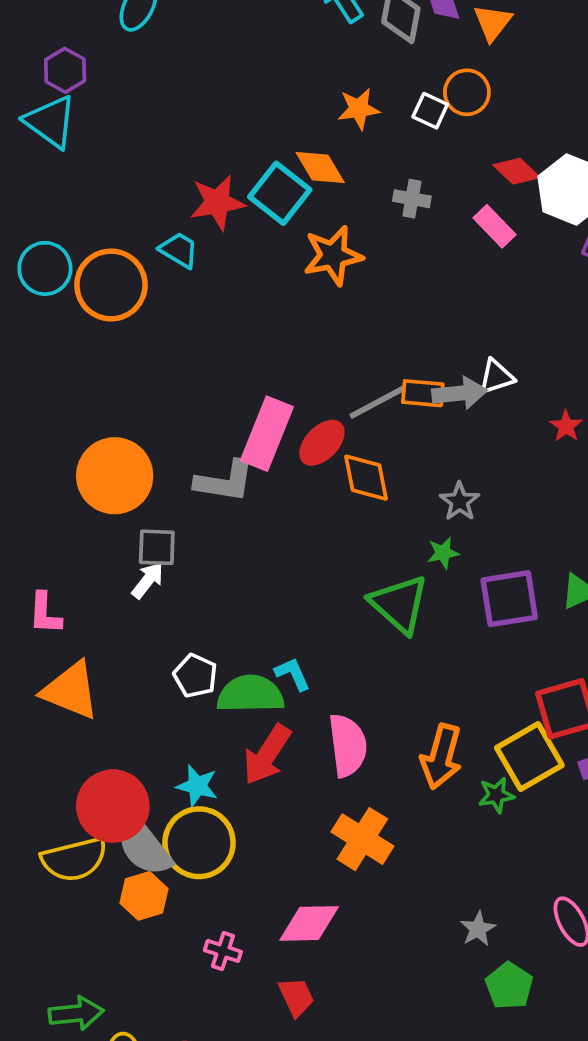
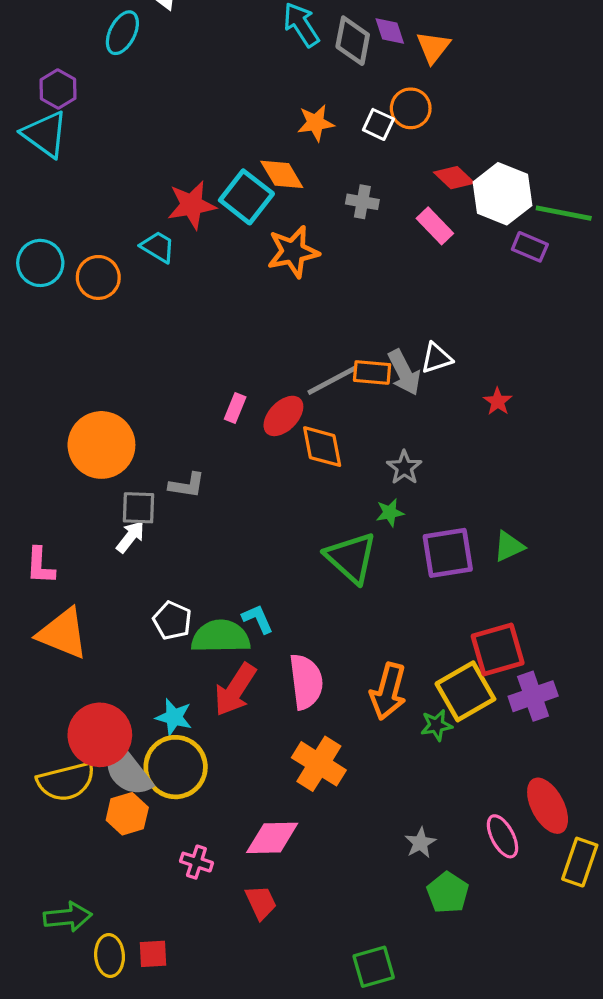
orange circle: (111, 285) -> (98, 277), size x0.7
gray arrow: (460, 393) -> (404, 372), turned 69
pink rectangle: (267, 434) -> (235, 408), size x0.5
gray L-shape: (225, 481) -> (187, 485), moved, size x0.7

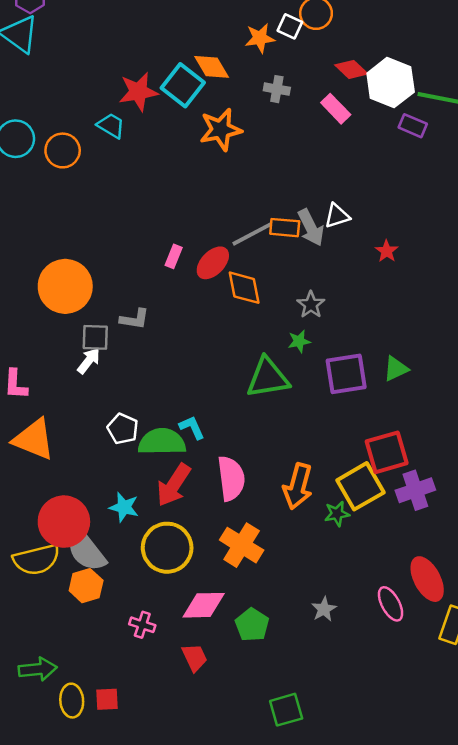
orange star: (316, 123) -> (260, 38), moved
green triangle: (351, 558) -> (268, 378), turned -51
yellow circle: (176, 767) -> (167, 548), moved
green pentagon: (448, 893) -> (252, 625), moved

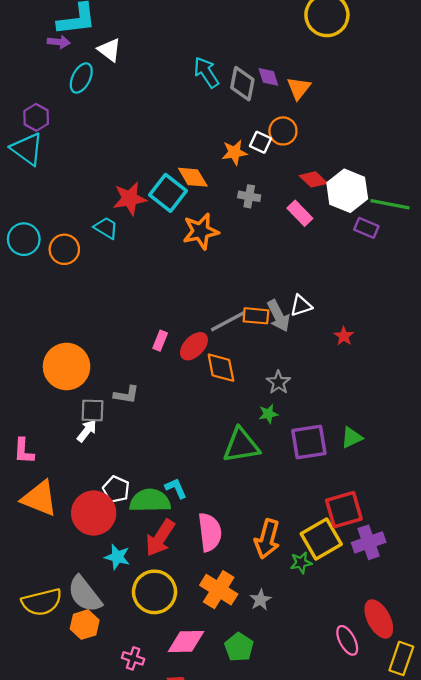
red circle: (64, 522) -> (94, 513), moved
gray star: (324, 609) -> (260, 600), moved
green pentagon: (252, 625) -> (239, 647), moved

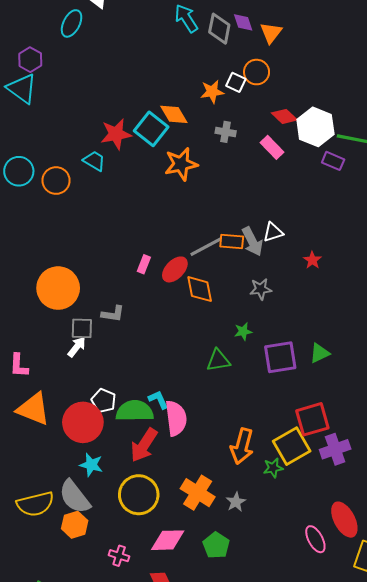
gray star: (278, 382) -> (261, 289), moved, turned 30
green triangle: (241, 445) -> (218, 360), size x0.7
pink semicircle: (210, 532) -> (176, 418), moved
cyan star: (117, 557) -> (91, 465), moved

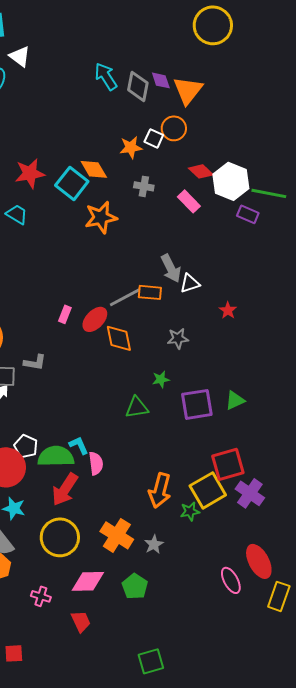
orange triangle: (271, 33) -> (188, 90), size x1.4
red star: (116, 134) -> (30, 173), moved
gray arrow: (252, 242) -> (171, 268), moved
pink semicircle: (176, 418) -> (96, 463), size x0.7
purple cross: (335, 449) -> (250, 493), turned -36

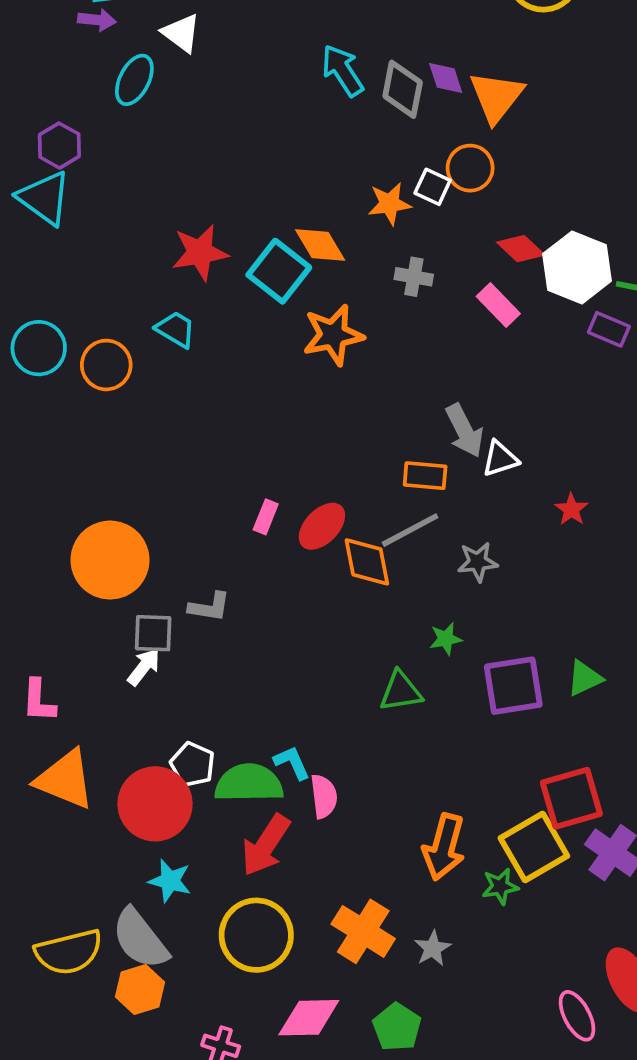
gray line: (125, 297) -> (410, 530), moved

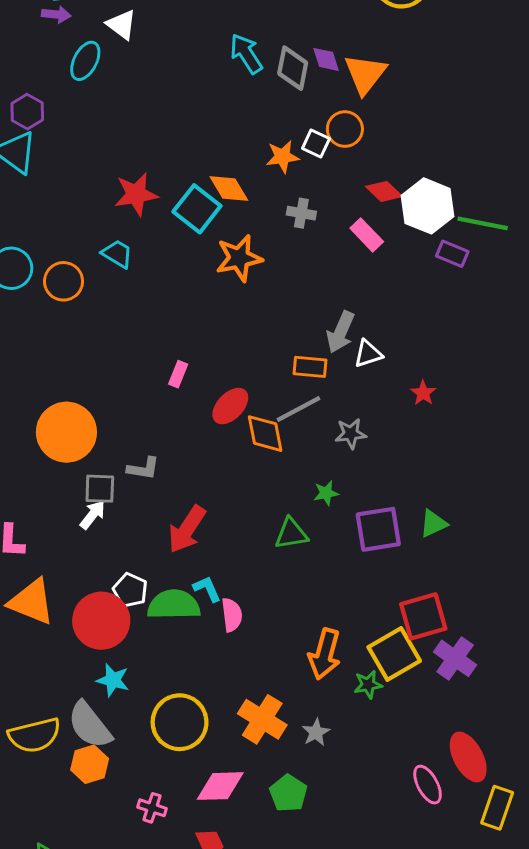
gray arrow: (464, 431) -> (341, 332), turned 51
pink rectangle: (266, 517) -> (178, 374), moved
red arrow: (266, 845) -> (187, 529), moved

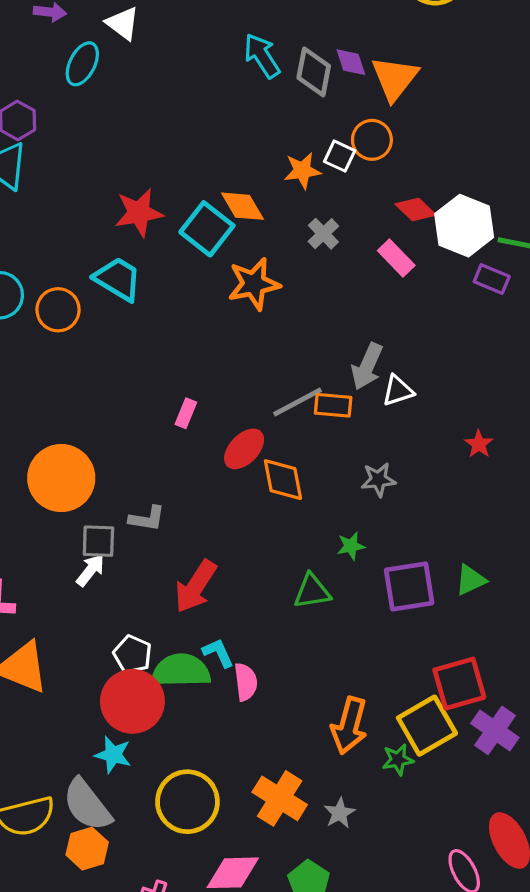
gray cross: (301, 213) -> (323, 234), turned 36
cyan trapezoid: (117, 254) -> (118, 279), size x1.4
red star: (423, 393) -> (479, 444), moved
gray line: (298, 409) -> (297, 402), moved
red circle: (101, 621) -> (132, 701), moved

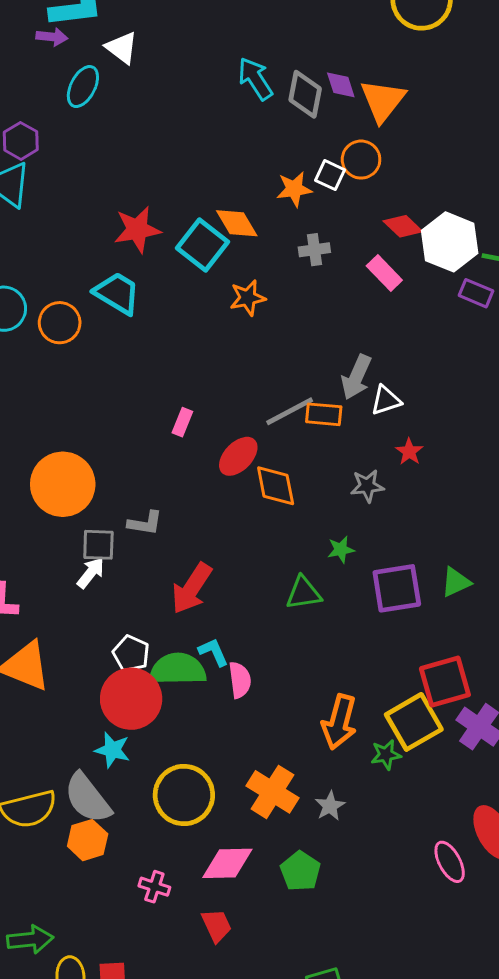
gray cross: (323, 234) -> (314, 250), turned 36
orange star: (254, 284) -> (248, 298), size x0.7
red star: (479, 444) -> (409, 452), moved

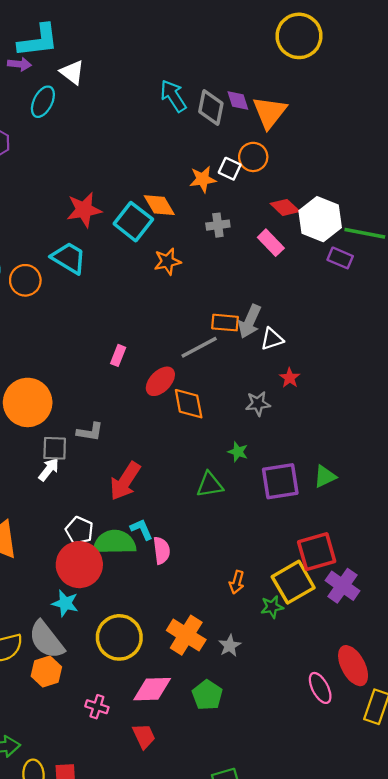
orange rectangle: (324, 414) -> (225, 323), moved
green star: (341, 550) -> (238, 452), turned 30
orange arrow: (339, 722) -> (237, 582), size x0.6

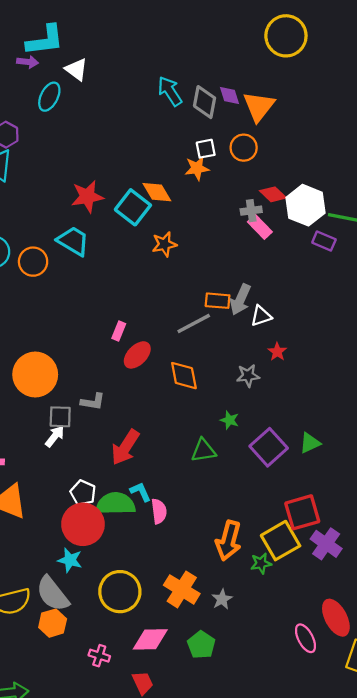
white square: (230, 169) -> (206, 149), moved, turned -36
gray cross: (218, 225) -> (251, 211), moved
red ellipse: (160, 381) -> (137, 355), moved
purple square: (280, 481) -> (269, 447), turned -33
orange arrow: (237, 582) -> (228, 541), size x1.8

